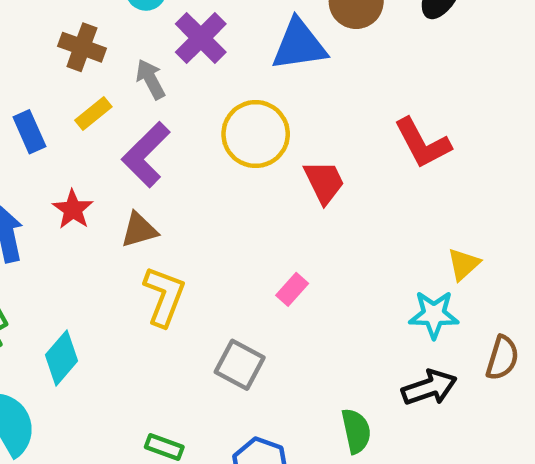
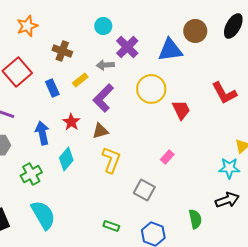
brown cross: (82, 47) -> (62, 51), moved
gray arrow: (151, 79) -> (105, 65), turned -66
cyan diamond: (61, 358) -> (66, 159), moved

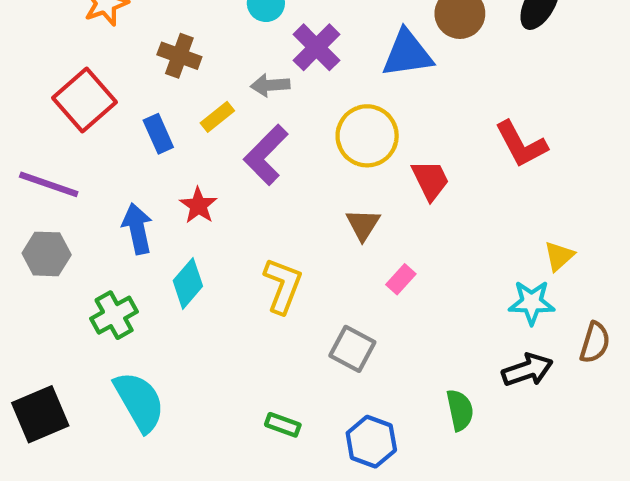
brown triangle: (100, 131) -> (363, 224), moved, turned -42

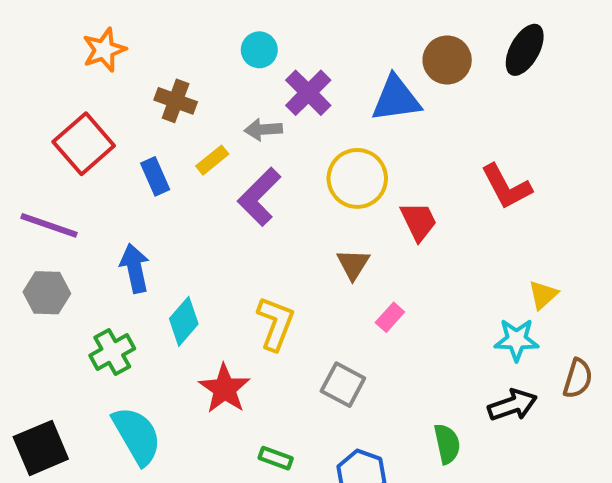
red star: (198, 205) -> (225, 389), moved, size x1.4

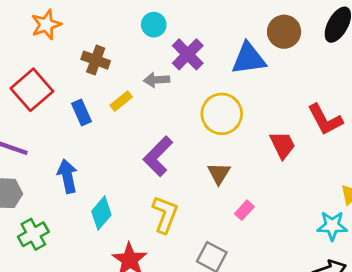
purple L-shape: (259, 197) -> (158, 156), moved
red trapezoid: (419, 221) -> (283, 145), moved
green cross: (112, 352) -> (33, 234), moved

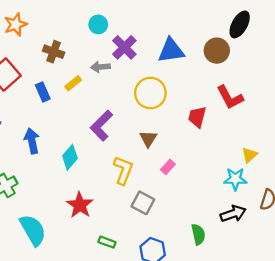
brown circle: (284, 32) -> (217, 51), moved
red trapezoid: (283, 145) -> (197, 117), turned -140
cyan diamond: (101, 213) -> (70, 157), moved
yellow L-shape: (165, 214) -> (123, 170), moved

